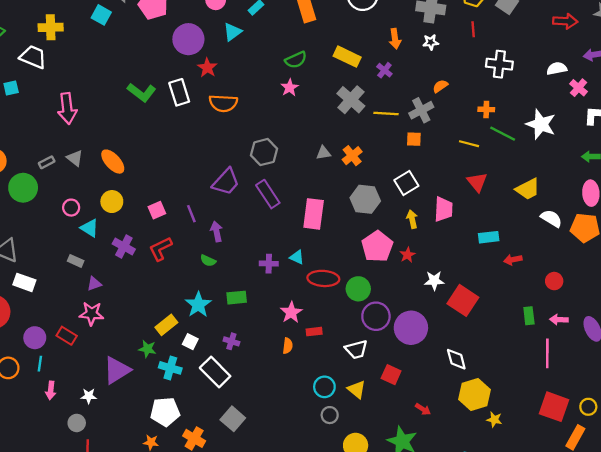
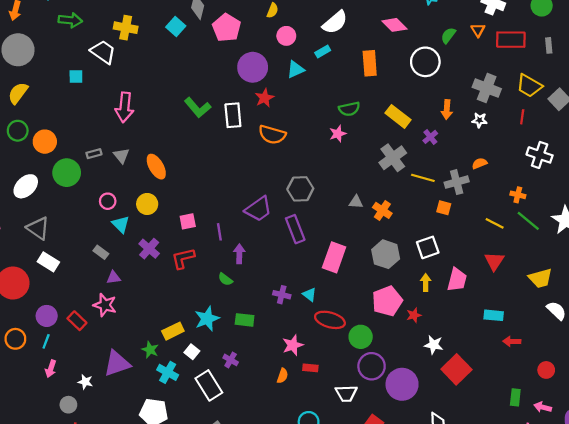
orange cross: (352, 156) -> (382, 210), turned -30

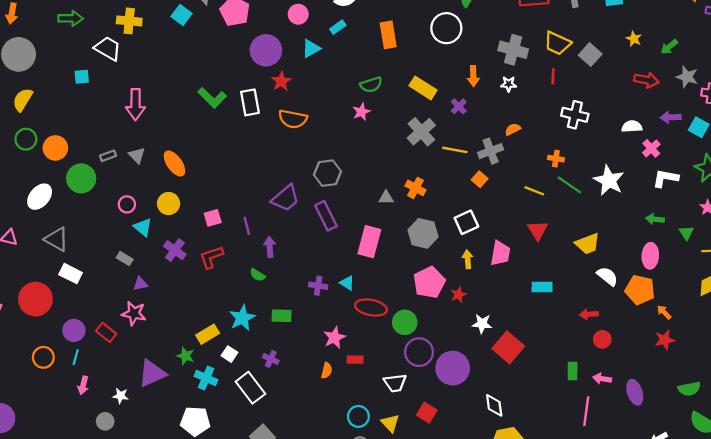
gray triangle: (356, 202) -> (386, 198), moved
orange square: (444, 208) -> (480, 179), turned 32
red arrow: (512, 341) -> (589, 314), moved

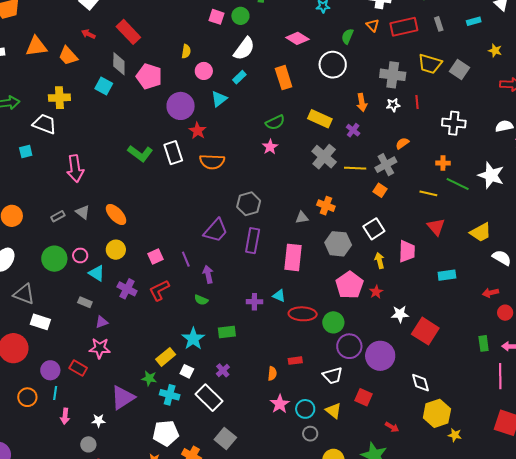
red line: (553, 76) -> (417, 102), moved
green circle: (81, 178) -> (54, 259), moved
purple rectangle: (326, 216) -> (253, 241), turned 45
pink star: (334, 338) -> (280, 404), moved
purple cross: (271, 359) -> (223, 370), turned 32

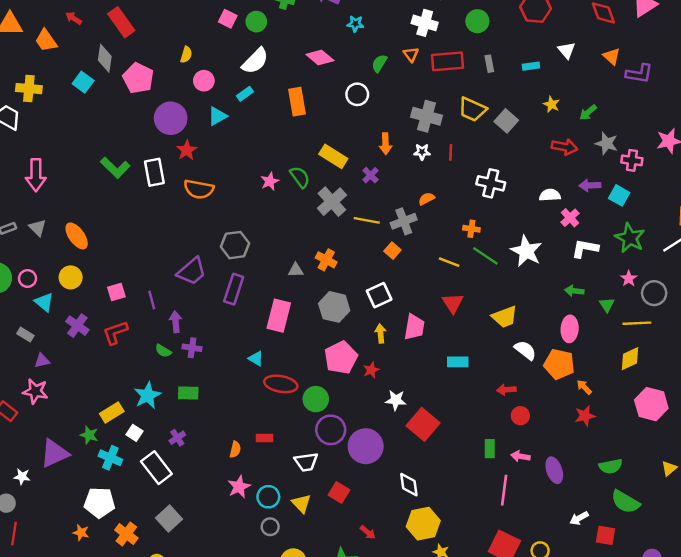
white circle: (333, 65) -> (357, 94), size x0.7
green semicircle: (275, 122) -> (300, 177), moved, turned -108
purple cross: (254, 302) -> (192, 348), moved

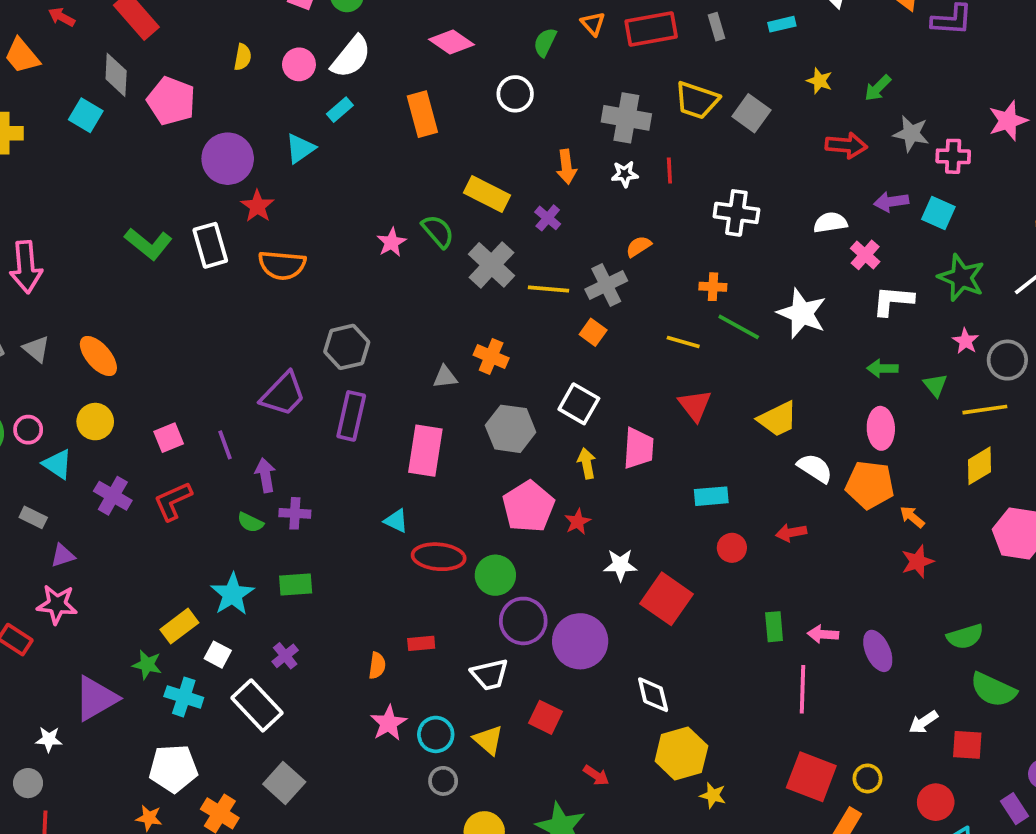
pink circle: (204, 81) -> (299, 64), moved
white square: (379, 295) -> (579, 404), turned -30
red circle: (520, 416) -> (732, 548), moved

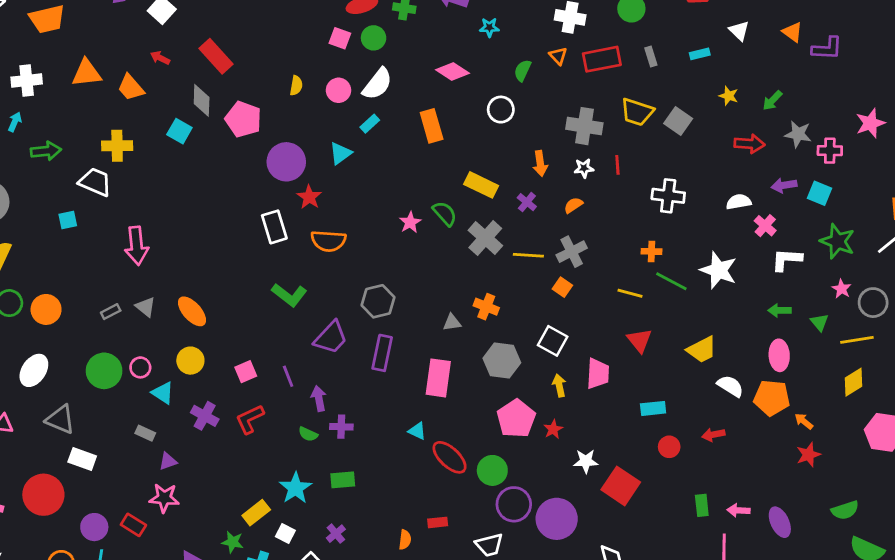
green L-shape: (148, 244) -> (289, 295), moved
orange semicircle: (639, 246) -> (573, 205), moved
red ellipse: (439, 557) -> (450, 457), turned 39

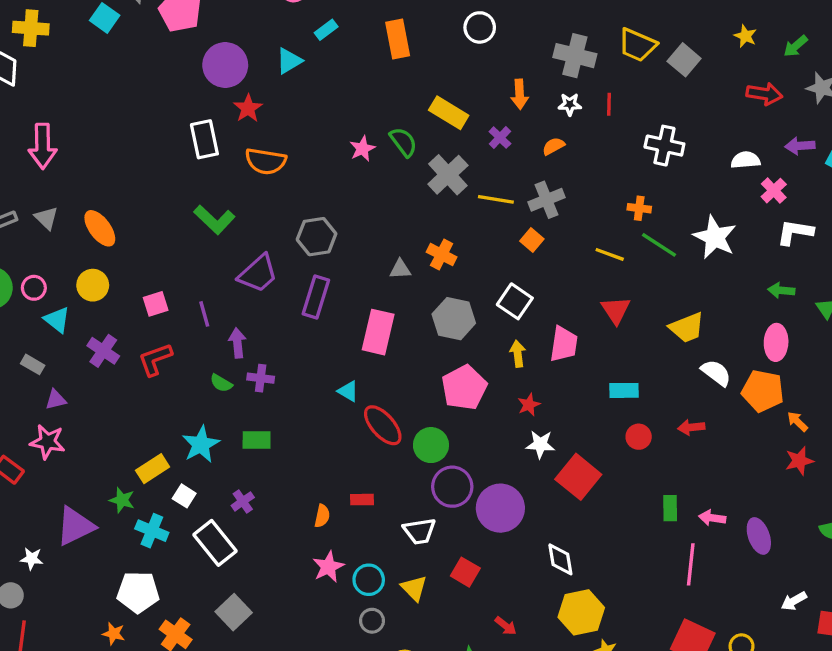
red star: (553, 429) -> (529, 405), moved

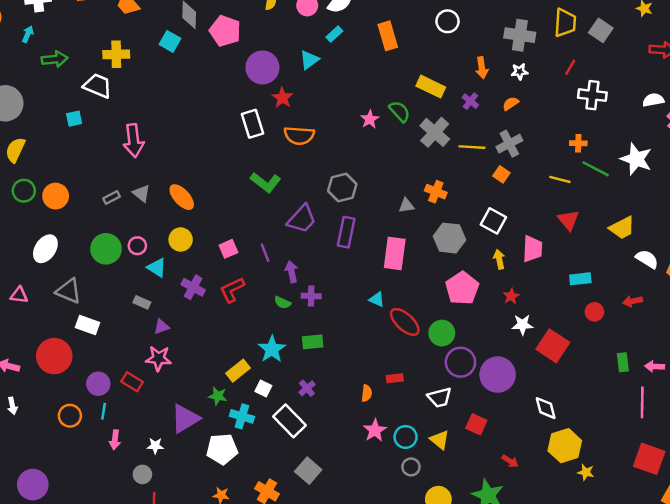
yellow trapezoid: (637, 45) -> (565, 23), turned -104
red line: (609, 104) -> (570, 67), moved, turned 35
white pentagon: (138, 592) -> (222, 449), moved

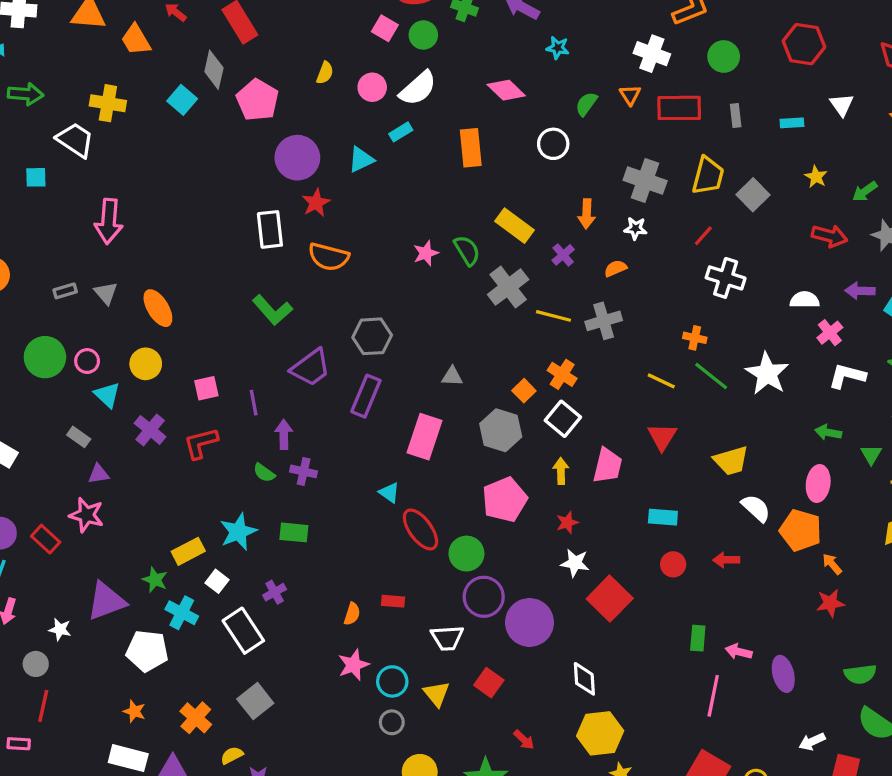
orange square: (501, 174) -> (524, 391), moved
orange cross: (436, 192) -> (562, 374), moved

